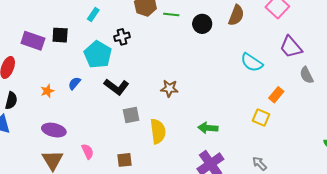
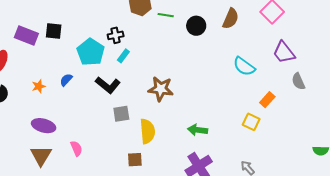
cyan rectangle: (93, 14) -> (123, 56), moved
brown star: (169, 88) -> (161, 89), size x1.4
brown square: (125, 160) -> (135, 160), moved

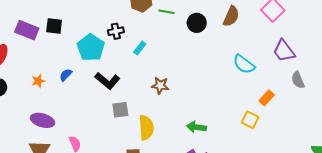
cyan rectangle: (123, 56) -> (140, 48), moved
brown star: (161, 89) -> (160, 85), size x0.7

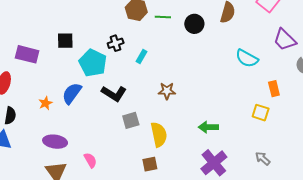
black square: (54, 26) -> (65, 41), moved
blue semicircle: (66, 75) -> (72, 93), size x1.6
orange rectangle: (267, 98) -> (274, 89), turned -49

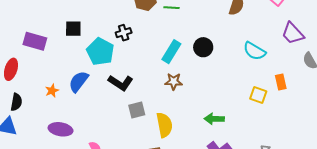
black circle: (194, 24) -> (203, 47), moved
cyan rectangle: (141, 57) -> (171, 52), moved, size x1.6
yellow square: (261, 113) -> (258, 95), moved

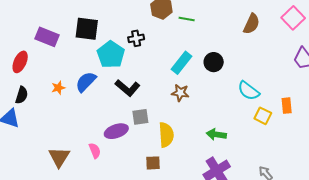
black square: (73, 29) -> (87, 29), size x1.4
cyan semicircle: (254, 51) -> (249, 91), moved
purple ellipse: (61, 129) -> (116, 131), moved, turned -35

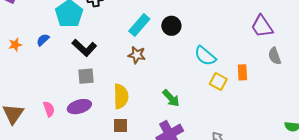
blue semicircle: (86, 82) -> (43, 40), size x0.6
gray square: (140, 117) -> (86, 76), moved
purple ellipse: (116, 131) -> (79, 107), moved
green arrow: (216, 134) -> (171, 98), turned -144
brown square: (153, 163) -> (120, 125), moved

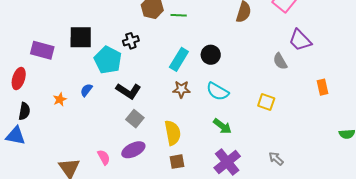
cyan semicircle: (205, 56) -> (218, 91), moved
gray semicircle: (275, 56) -> (280, 61), moved
orange rectangle: (242, 72) -> (322, 87), moved
gray square: (86, 76) -> (135, 119), turned -36

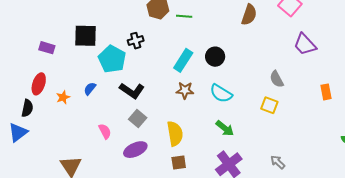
purple rectangle: (42, 50) -> (47, 48), size x0.7
gray semicircle: (280, 61) -> (277, 79), moved
red ellipse: (19, 78) -> (39, 84), moved
blue triangle: (16, 136) -> (18, 132), turned -50
pink semicircle: (104, 157) -> (105, 131), moved

